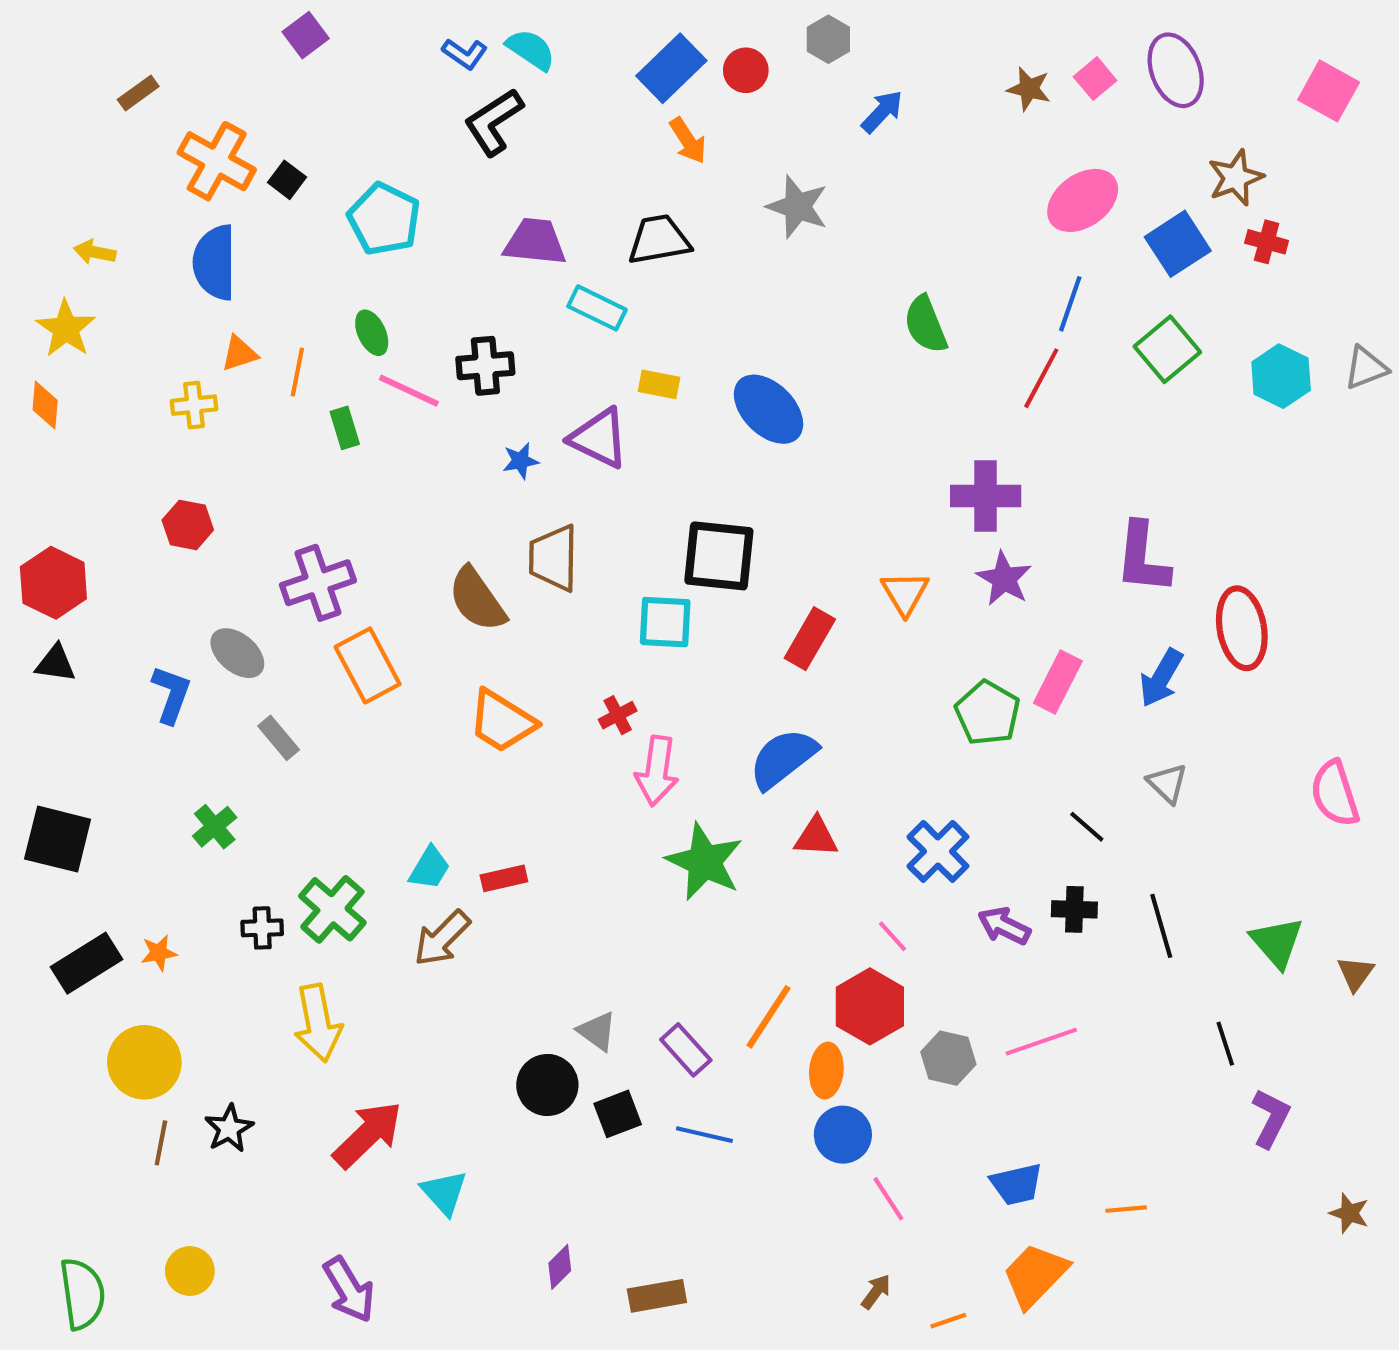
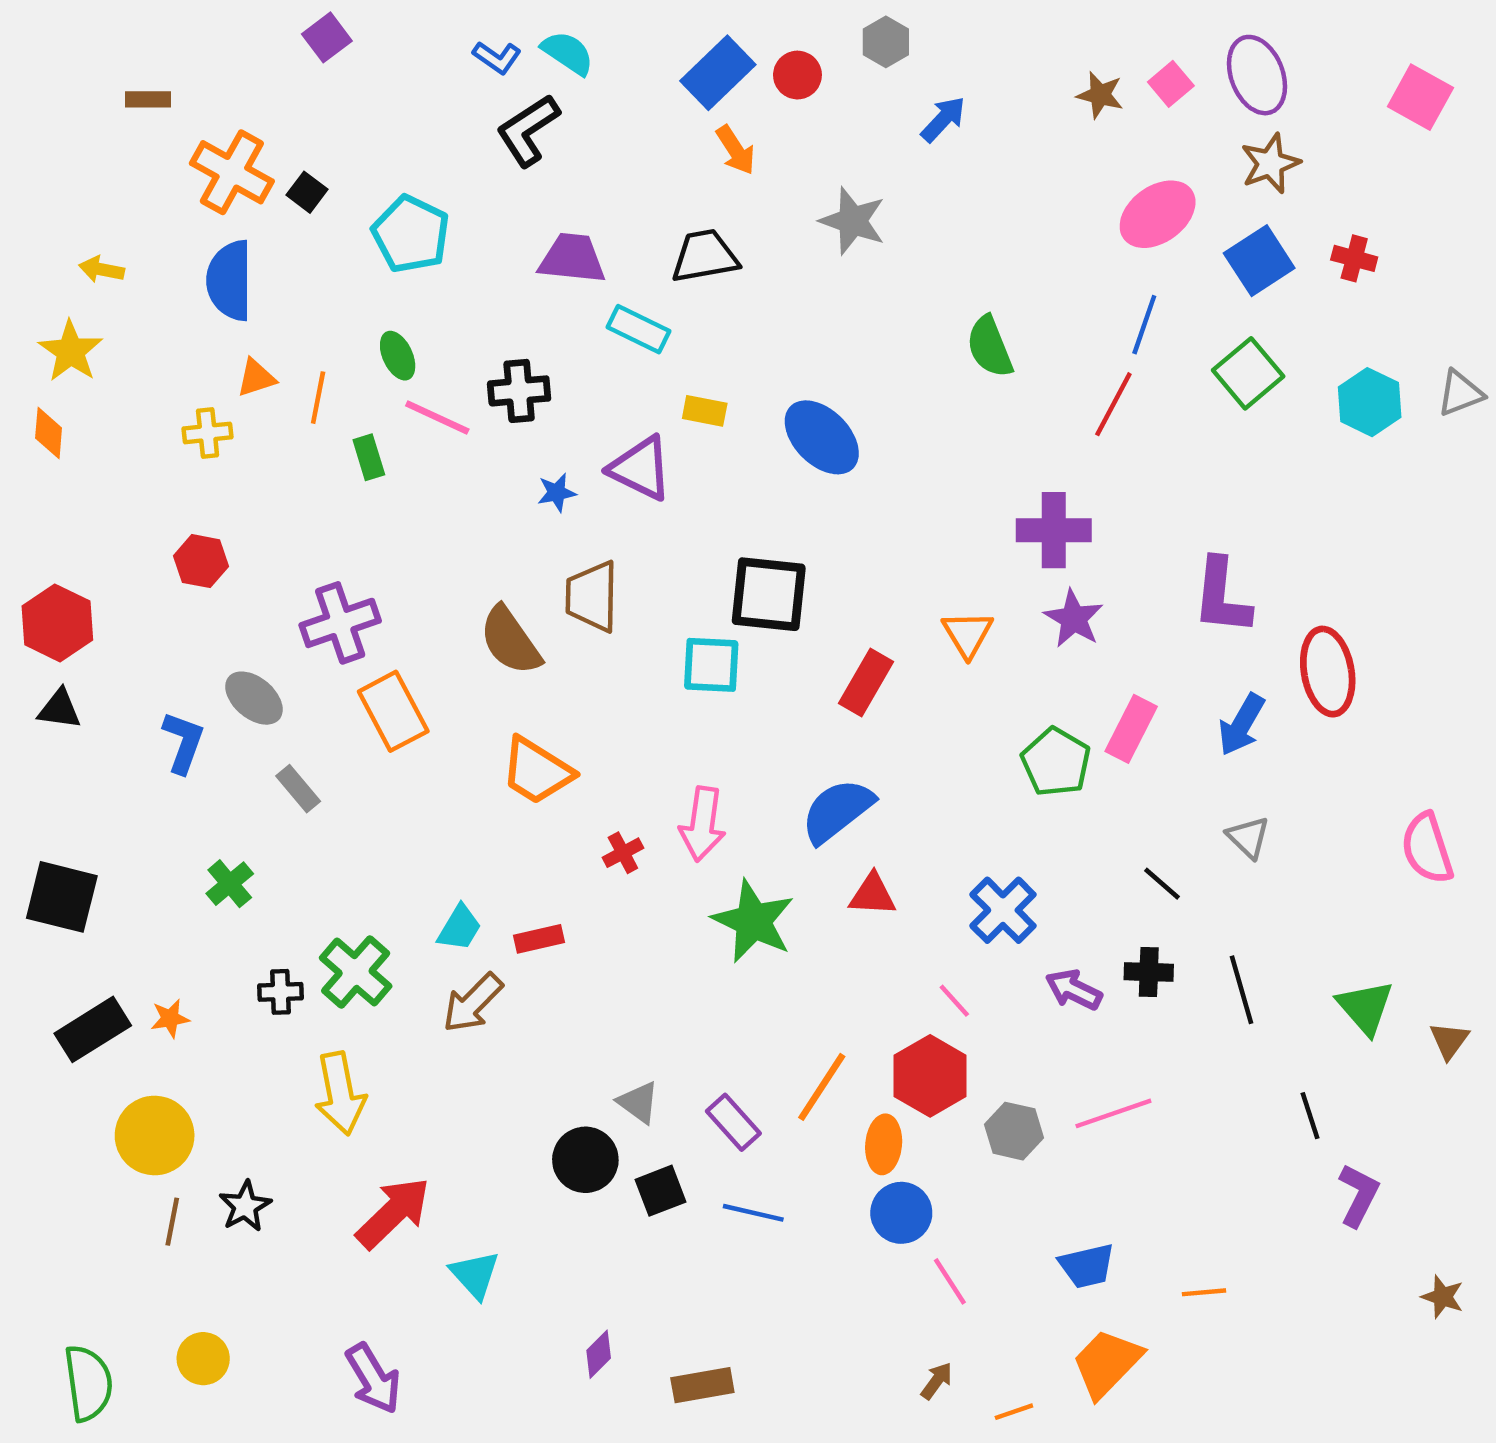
brown rectangle: (138, 93) -> (148, 99), turned 36
brown star: (1236, 178) -> (1270, 163), moved
red cross: (618, 715) -> (623, 853), moved

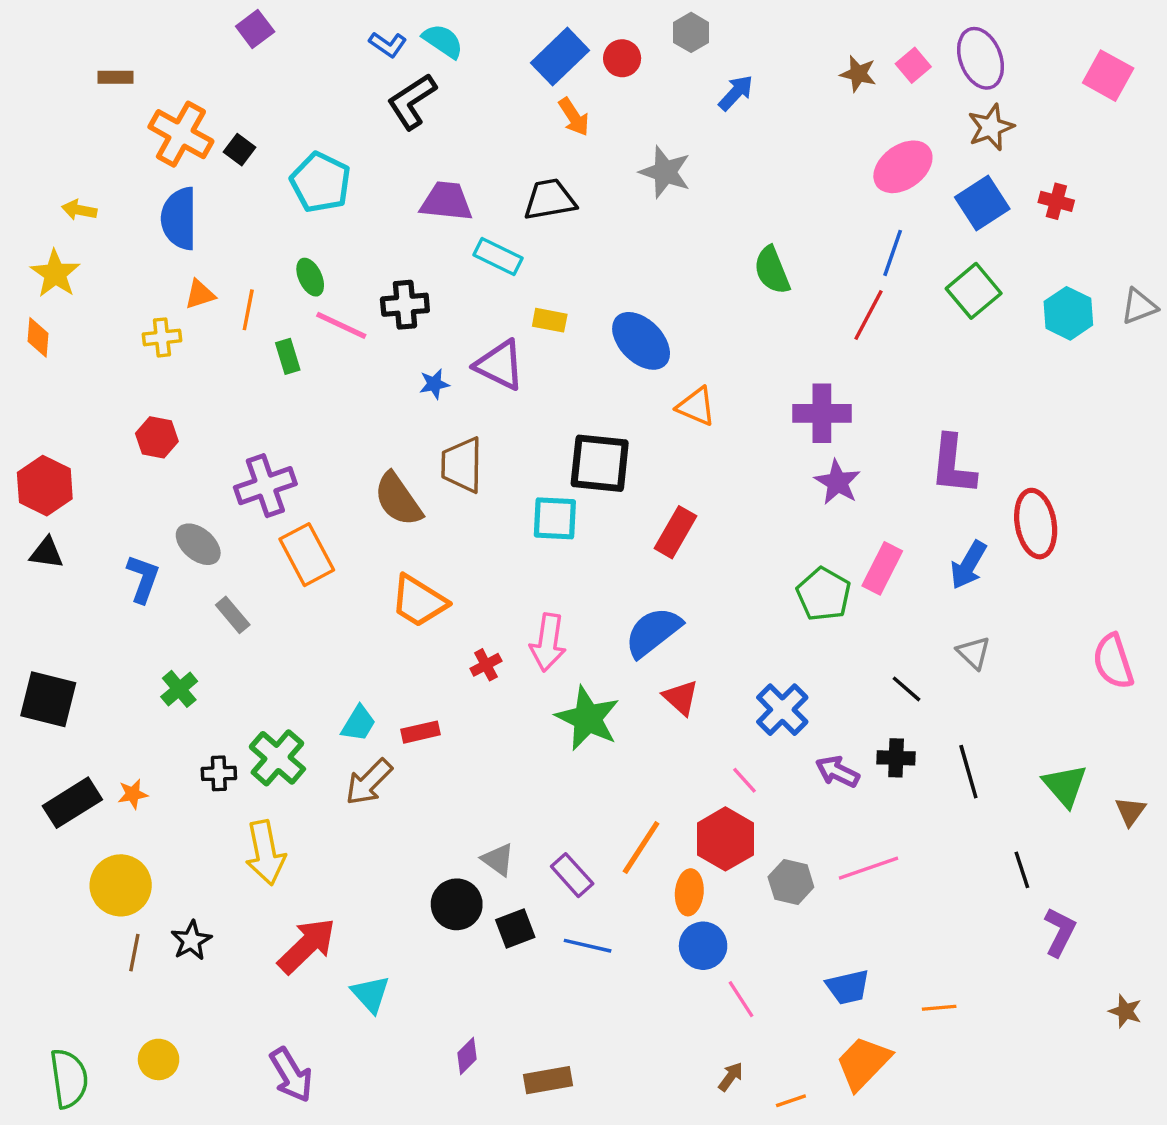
orange triangle: (968, 634) -> (696, 406), moved, turned -36
red triangle: (873, 895) -> (681, 698), turned 39

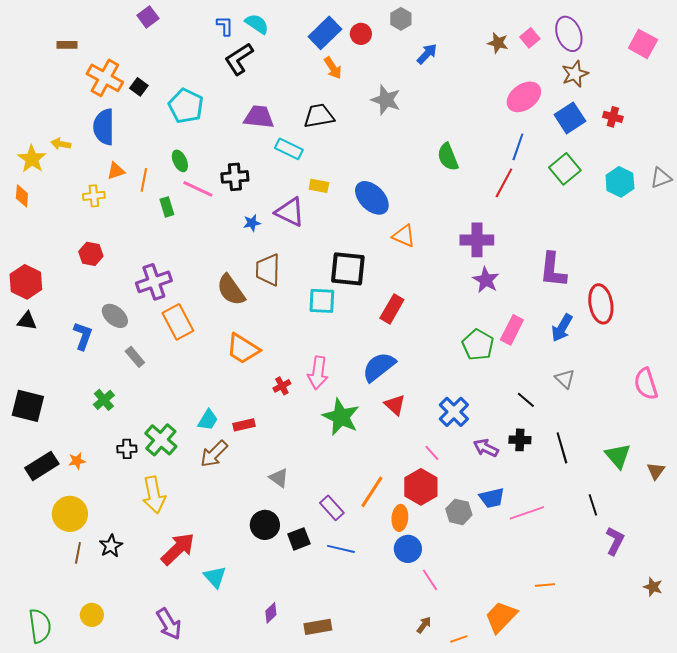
blue L-shape: (388, 44) -> (225, 26), turned -125
yellow arrow: (79, 210) -> (61, 144), moved
gray triangle: (498, 860) -> (279, 478), moved
pink line: (869, 868) -> (527, 513), moved
blue trapezoid: (848, 987) -> (492, 498), moved

